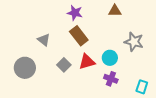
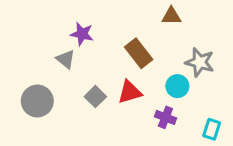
purple star: (75, 13) -> (82, 34), moved
brown rectangle: (79, 36) -> (139, 53), moved
cyan circle: (110, 58) -> (177, 86), moved

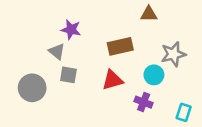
brown rectangle: (139, 53) -> (120, 46), turned -65
gray star: (200, 62) -> (173, 54), turned -30
gray square: (95, 97) -> (68, 75), moved, turned -36

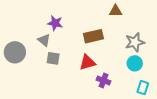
cyan circle: (154, 75) -> (135, 63), moved
gray circle: (32, 88) -> (15, 52), moved
purple cross: (144, 102) -> (104, 80), moved

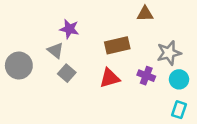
gray square: (53, 58) -> (67, 73), turned 32
cyan circle: (135, 63) -> (179, 79), moved
purple cross: (104, 80) -> (146, 76), moved

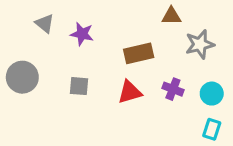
gray triangle: (55, 50) -> (45, 23), moved
gray star: (169, 53) -> (200, 44), moved
gray square: (67, 73) -> (79, 86), turned -36

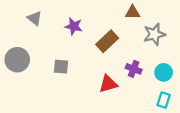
purple star: (82, 34) -> (74, 26), moved
brown rectangle: (139, 53) -> (107, 41), turned -30
red triangle: (130, 92) -> (108, 84), moved

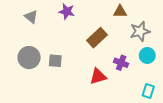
purple star: (74, 26) -> (67, 12), moved
gray circle: (17, 60) -> (29, 58), moved
cyan circle: (164, 72) -> (147, 55), moved

